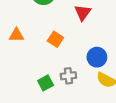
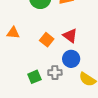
red triangle: (83, 13) -> (70, 36), moved, turned -35
blue circle: (97, 57) -> (71, 59), moved

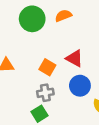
gray cross: (55, 73) -> (45, 93), moved

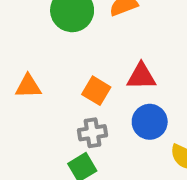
red triangle: (75, 58) -> (141, 76), turned -30

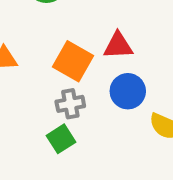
orange square: (96, 91) -> (73, 61), size x1.4

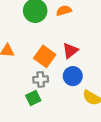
red triangle: (118, 46) -> (70, 51), turned -42

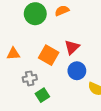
gray cross: (41, 79) -> (30, 78), moved

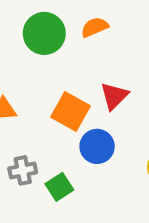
blue circle: (77, 71) -> (97, 146), moved
gray cross: (30, 78) -> (23, 170), moved

